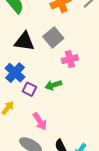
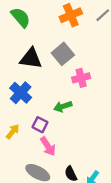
purple square: (29, 89) -> (40, 125), moved

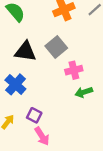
green arrow: (63, 106) -> (84, 92), moved

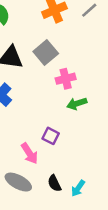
purple square: (34, 115) -> (51, 136), moved

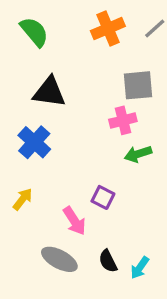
gray square: (46, 53) -> (138, 85), moved, turned 35

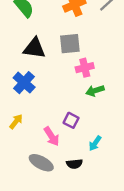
gray square: (138, 85) -> (70, 44), moved
black semicircle: (108, 261) -> (74, 164), turned -70
cyan arrow: (140, 268) -> (95, 143), moved

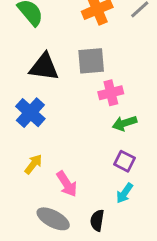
purple square: (71, 120) -> (125, 161), moved
yellow arrow: (16, 122) -> (33, 164), moved
black semicircle: (74, 164) -> (97, 220), turned 105

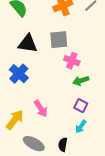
pink cross: (111, 93) -> (72, 61), turned 35
yellow arrow: (33, 164) -> (15, 120), moved, size x1.5
pink arrow: (67, 184) -> (41, 109), moved

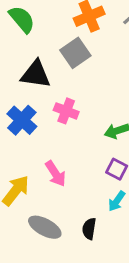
gray square: (59, 40) -> (75, 53), moved, turned -30
pink cross: (72, 61) -> (66, 111), moved

